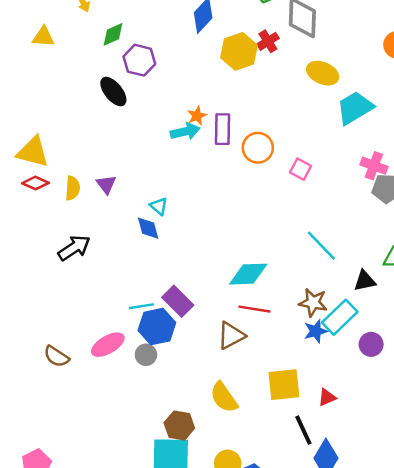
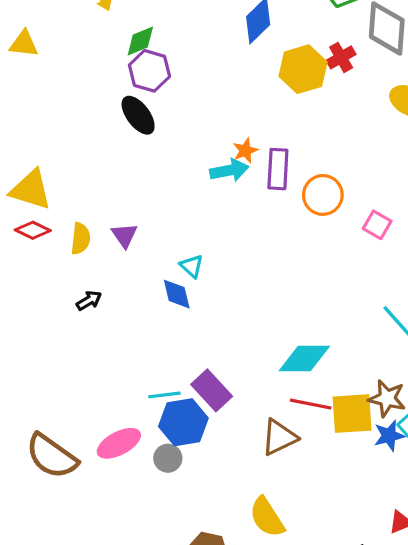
yellow triangle: (43, 37) -> (24, 44), moved
purple hexagon: (139, 60) -> (149, 71), moved
black arrow: (74, 248) -> (89, 301), moved, size x0.6
brown semicircle: (56, 356) -> (52, 456), size x1.6
yellow square: (284, 385) -> (352, 414), moved

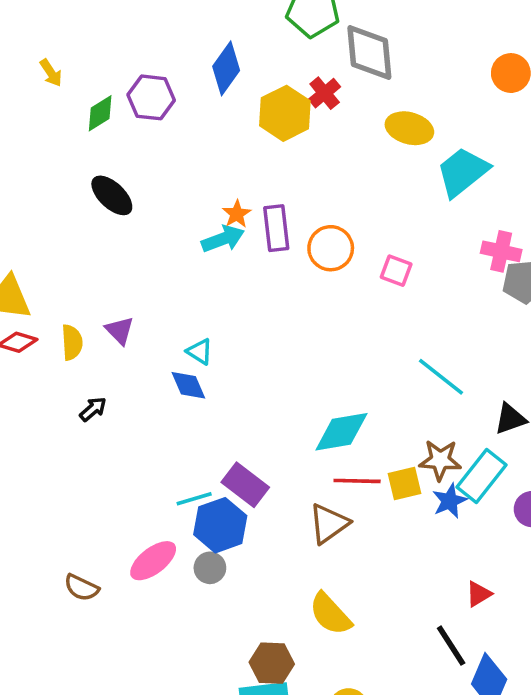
purple hexagon: (149, 71) -> (151, 97), moved
yellow square: (352, 414) -> (404, 484), size x0.7
brown semicircle: (52, 456) -> (82, 588), size x0.6

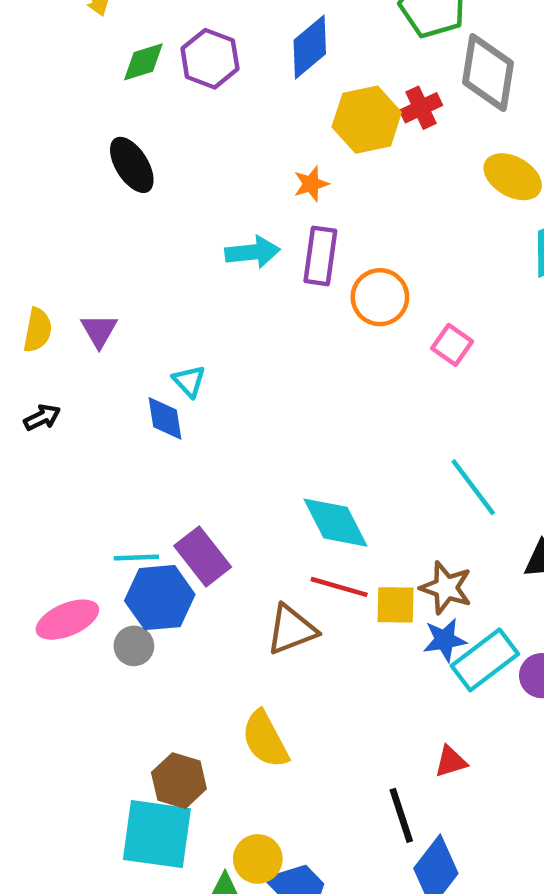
orange star: (237, 214) -> (311, 184), moved
cyan diamond: (341, 432) -> (336, 523), turned 58
cyan rectangle: (482, 476) -> (485, 660), moved

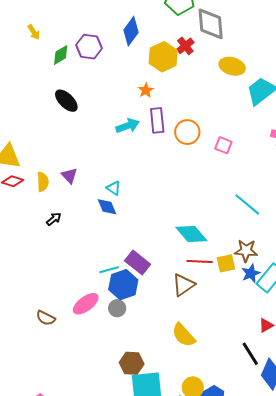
brown hexagon: (179, 781) -> (132, 363), moved

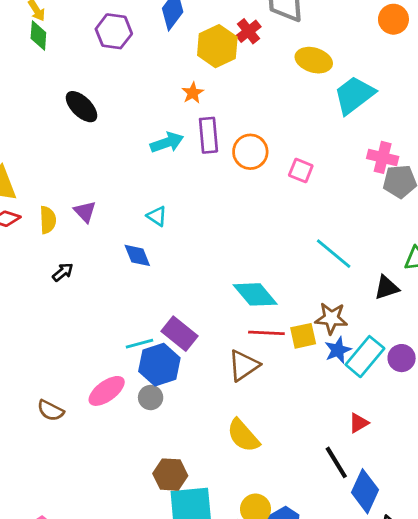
green diamond: (61, 55) -> (38, 35), moved, turned -55
cyan triangle: (114, 188) -> (157, 216), moved

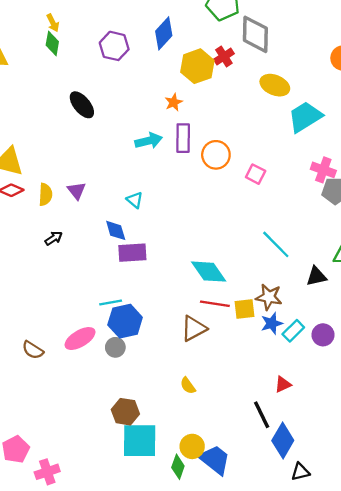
purple rectangle: (180, 334) -> (132, 253), moved, turned -48
cyan rectangle: (365, 357) -> (293, 331), size x0.7
yellow semicircle: (243, 436) -> (188, 386), size x0.6

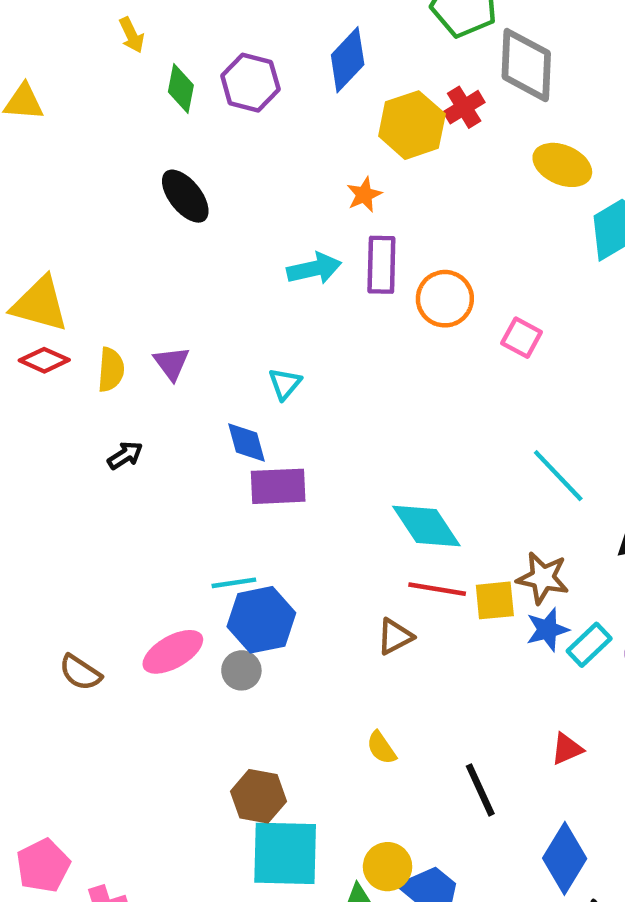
green diamond: (52, 43) -> (181, 89), moved
cyan triangle: (135, 200) -> (285, 384), turned 30
brown triangle: (194, 328) -> (395, 637), size x0.7
black line: (262, 415) -> (480, 790), moved

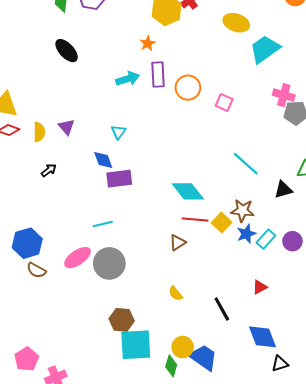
yellow square: (495, 600) -> (222, 223), turned -36
blue hexagon: (261, 620) -> (27, 243), moved
gray circle: (241, 670) -> (109, 263), size x1.8
blue diamond: (565, 858) -> (263, 337), turned -48

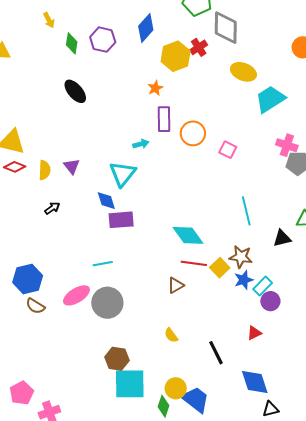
cyan arrow: (128, 79) -> (141, 144), moved, size x0.7
cyan triangle: (118, 132) -> (123, 174), size x1.8
cyan line: (246, 164) -> (246, 211), turned 32
purple circle: (292, 241) -> (270, 301), moved

